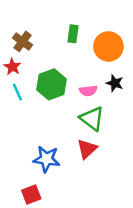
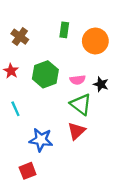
red star: (12, 67) -> (11, 71), moved
black star: (115, 83) -> (101, 84), moved
cyan line: (17, 92) -> (15, 109), moved

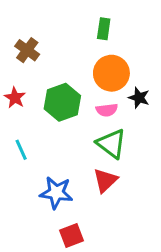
green rectangle: (64, 30) -> (104, 29), moved
orange circle: (95, 41) -> (111, 73), moved
black star: (101, 84) -> (139, 98), moved
red square: (28, 171) -> (72, 235), moved

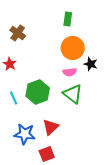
green hexagon: (62, 102) -> (38, 92), moved
red triangle: (105, 180) -> (51, 127), moved
blue star: (56, 193) -> (25, 134), moved

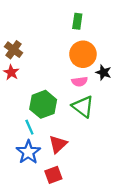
brown cross: (18, 33) -> (14, 50), moved
cyan line: (14, 98) -> (29, 127), moved
blue star: (25, 134) -> (28, 152), turned 30

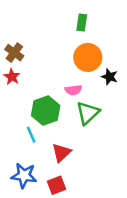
pink semicircle: (80, 82) -> (73, 90), moved
green triangle: (83, 107) -> (88, 113), turned 40
blue star: (28, 152) -> (24, 176), moved, turned -30

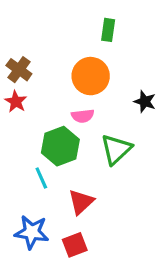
orange circle: (88, 57) -> (91, 76), moved
pink semicircle: (73, 90) -> (83, 116), moved

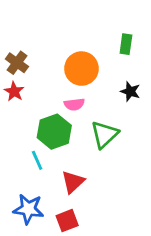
green rectangle: (108, 30) -> (126, 44), moved

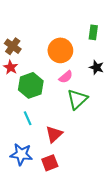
pink semicircle: (74, 104) -> (66, 77), moved, turned -32
green hexagon: (54, 132) -> (31, 85), moved

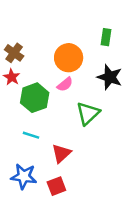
black star: (96, 67) -> (110, 77), size x1.5
pink semicircle: (66, 77) -> (65, 84), moved
cyan line: (28, 118) -> (31, 135), turned -48

